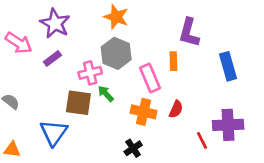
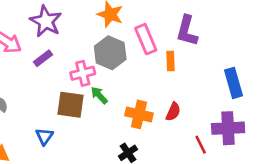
blue rectangle: (228, 66) -> (234, 83), moved
pink rectangle: (150, 78) -> (146, 39), moved
blue triangle: (54, 133) -> (44, 136), size x0.6

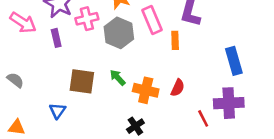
purple rectangle: (43, 58) -> (56, 38), turned -66
pink cross: (83, 73) -> (87, 19), moved
green arrow: (99, 95) -> (118, 78), moved

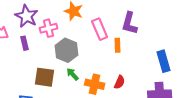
gray hexagon: (119, 33) -> (67, 50), moved

